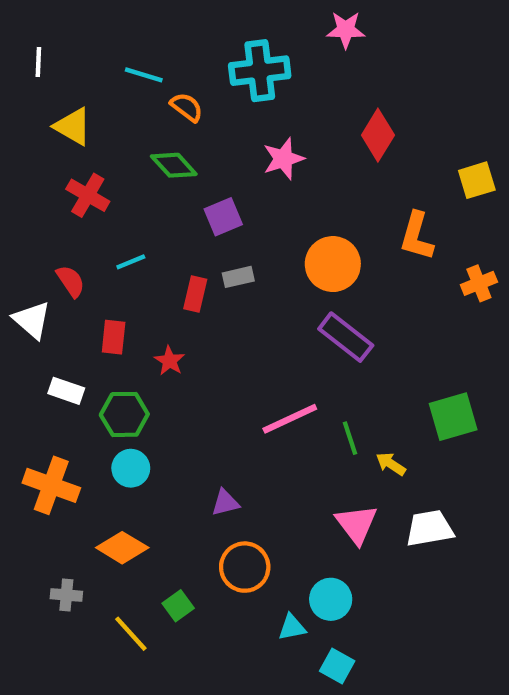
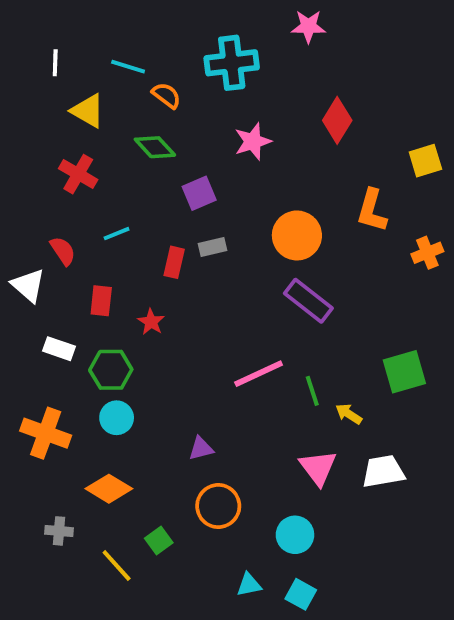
white line: (38, 62) -> (55, 63), moved
yellow triangle: (73, 126) -> (88, 111), moved
cyan triangle: (292, 627) -> (249, 585), moved

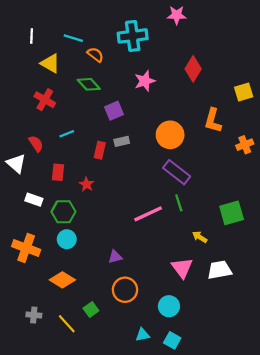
green line: (312, 391) -> (179, 203), moved
gray cross: (59, 531) -> (34, 315), moved

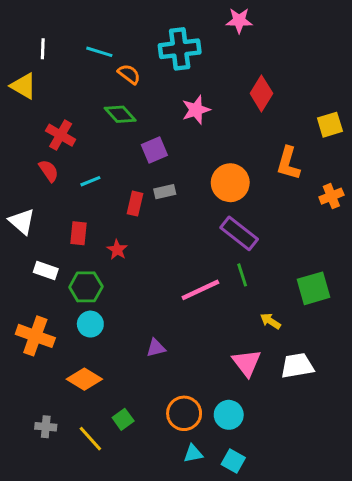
yellow triangle: (50, 63) -> (23, 86), moved
red semicircle: (36, 144) -> (49, 171), moved
orange circle: (125, 290) -> (184, 413), moved

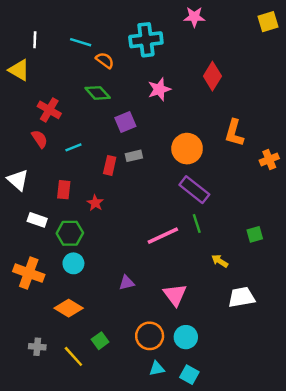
yellow square: (330, 125) -> (268, 22), moved
green square: (314, 288) -> (255, 234), size x0.6
pink triangle: (247, 363) -> (175, 295), moved

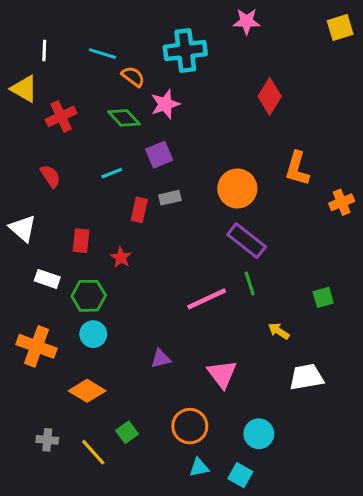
pink star: (159, 89) -> (165, 104), moved
red cross: (49, 110) -> (61, 116), moved, turned 35
cyan line: (73, 147) -> (112, 173), moved
cyan circle: (186, 337) -> (259, 434), moved

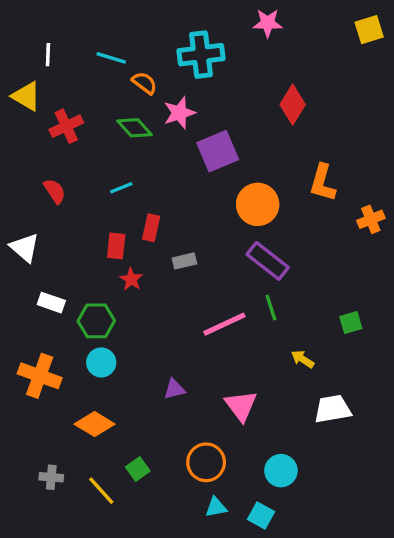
purple square: (159, 155) -> (218, 151), moved, size x1.4
gray rectangle: (170, 198) -> (184, 261), moved
red rectangle: (81, 241) -> (116, 246), moved

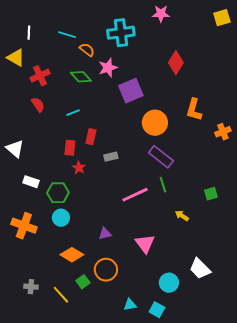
red semicircle: (55, 191) -> (38, 105), moved
white trapezoid: (333, 409) -> (200, 269), moved, turned -125
orange diamond: (95, 424) -> (72, 255), moved
orange circle: (206, 462) -> (106, 270), moved

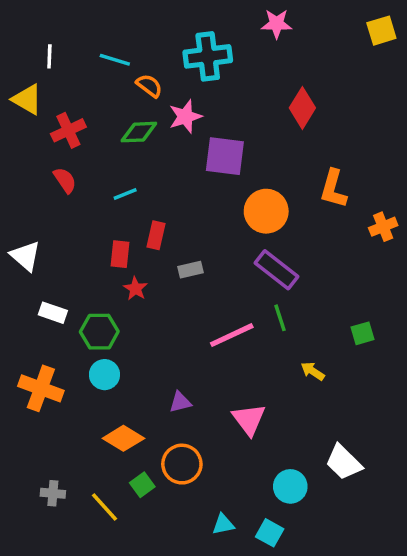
green diamond: (81, 77) -> (139, 132), turned -50
purple square: (131, 91) -> (225, 156), turned 30

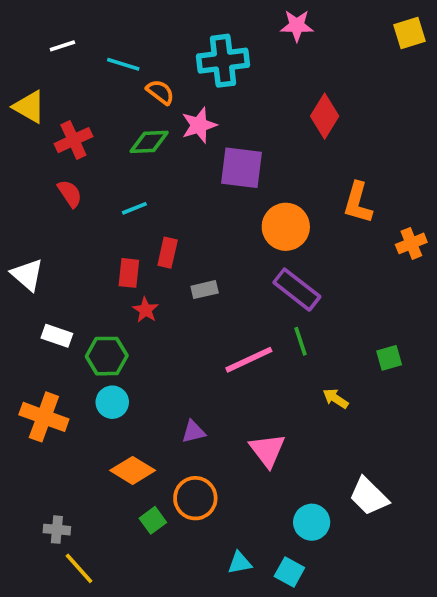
white line: (49, 56) -> (62, 46), moved, turned 70
yellow line: (104, 507) -> (79, 568), moved

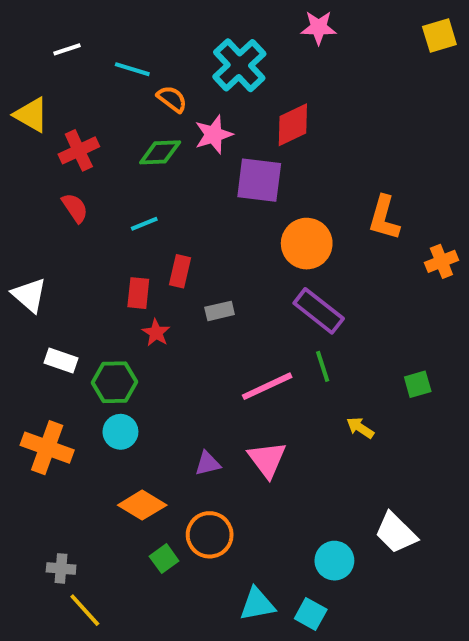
cyan cross: (223, 61) -> (239, 65), turned -36
red diamond: (325, 116) -> (293, 125), moved, turned 33
pink triangle: (267, 450) -> (267, 460), moved
cyan triangle: (240, 563) -> (257, 604), size x1.4

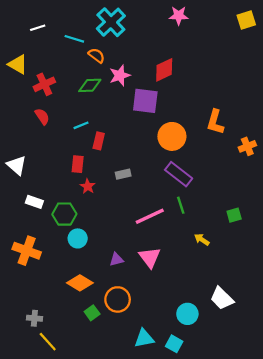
cyan cross: (239, 65) -> (111, 22), moved
red rectangle: (180, 271) -> (99, 141), moved
cyan circle: (120, 432) -> (78, 238), moved

